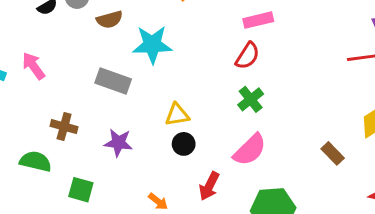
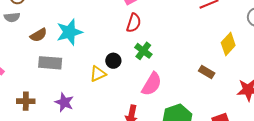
brown semicircle: (110, 20) -> (38, 35), moved
purple star: (118, 143) -> (64, 102), turned 30
black circle: (184, 144) -> (113, 61), moved

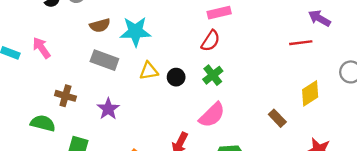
yellow triangle: (98, 74) -> (149, 71), moved

